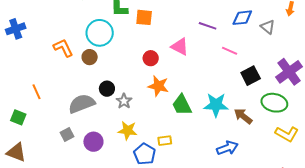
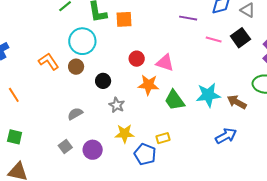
pink triangle: (180, 47) -> (165, 63), moved
black square: (251, 76) -> (240, 38), moved
black circle: (107, 89) -> (103, 81), moved
orange line: (36, 92) -> (14, 95), moved
gray semicircle: (82, 104) -> (75, 114), size x0.6

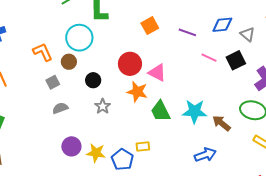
orange square: (124, 19) -> (150, 26), moved, turned -36
red circle: (137, 59) -> (130, 64), size x1.5
yellow star: (125, 134) -> (96, 153), moved
gray square: (65, 147) -> (53, 82), moved

